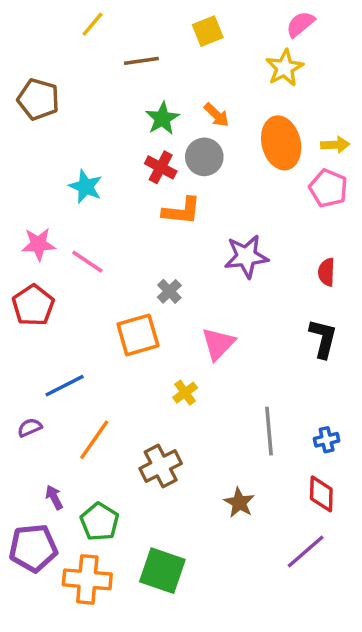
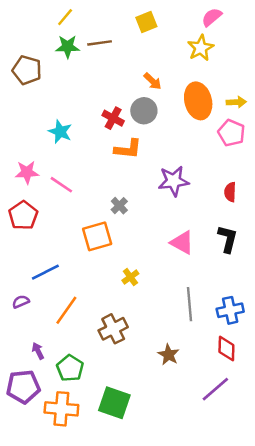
green star: (162, 118) -> (68, 47), moved, turned 30
pink triangle: (218, 344) -> (182, 243), moved, turned -45
blue cross: (327, 440) -> (230, 310), size x1.5

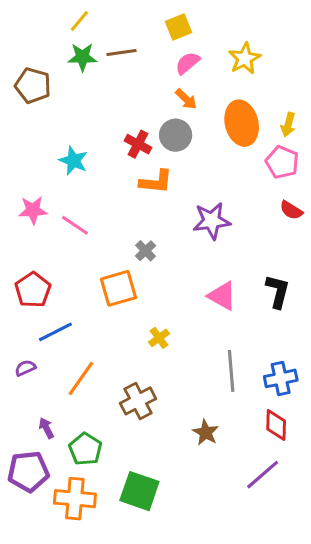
pink semicircle: (212, 17) -> (188, 63), moved
yellow arrow: (236, 102) -> (288, 125), turned 108
red semicircle: (230, 192) -> (291, 210), moved, turned -60
red pentagon: (23, 215) -> (33, 290), moved

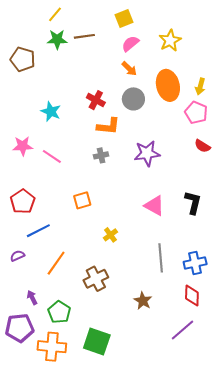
gray circle: (176, 135) -> (133, 99), moved
gray cross: (145, 251) -> (101, 155), moved, turned 32
orange square: (118, 288) -> (82, 200), size x0.7

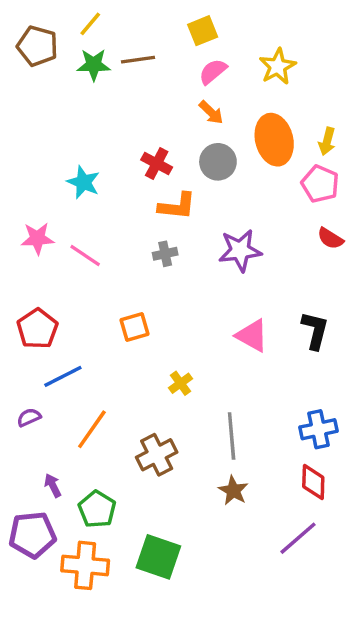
brown pentagon: (23, 59) -> (37, 46), moved
gray line: (161, 258) -> (232, 436), moved

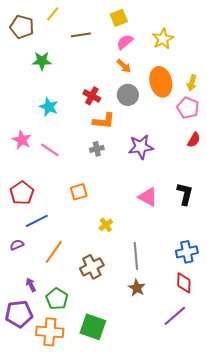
green star: (94, 65) -> (42, 61), moved
pink star: (37, 238) -> (22, 140), turned 30
red semicircle: (330, 238) -> (194, 140), turned -91

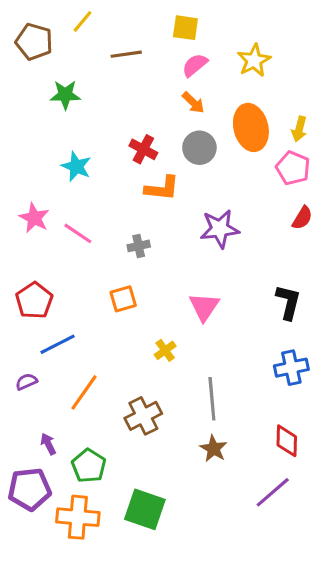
yellow square: (119, 18) -> (185, 28), turned 30
gray cross: (97, 149) -> (139, 246), moved
pink triangle: (148, 197) -> (204, 307), moved, turned 35
blue cross: (187, 252) -> (291, 368), moved

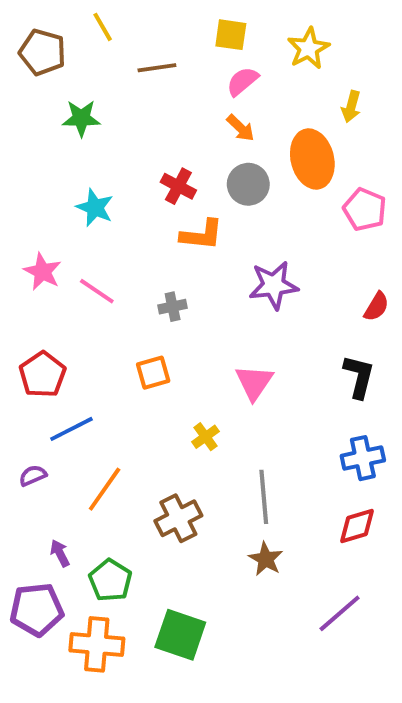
yellow line: (83, 21) -> (103, 27), turned -70
yellow star: (254, 60) -> (308, 48), moved
yellow arrow: (299, 129) -> (351, 107), moved
red semicircle: (302, 218) -> (376, 307), moved
red diamond: (287, 441) -> (357, 526), moved, turned 72

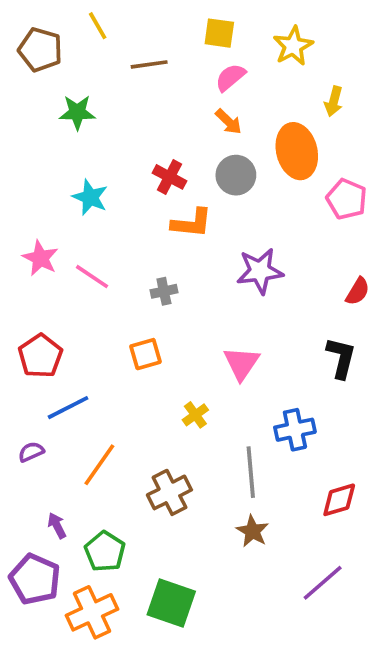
blue cross: (363, 458) -> (295, 430), moved
purple pentagon: (37, 610) -> (35, 579), turned 30
orange cross: (97, 644) -> (92, 612), turned -30

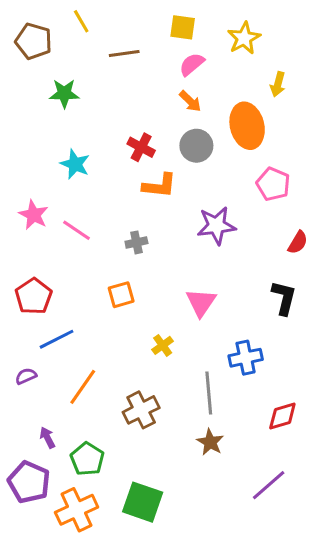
pink pentagon: (347, 199) -> (273, 184), moved

